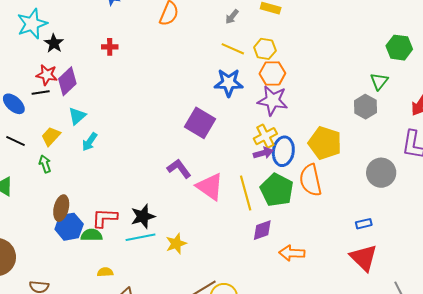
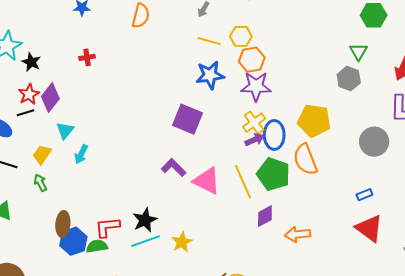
red star: (47, 75) -> (29, 94), turned -30

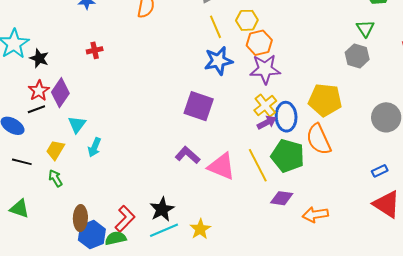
yellow line: (209, 41) -> (216, 27), turned 55
purple diamond: (265, 216) -> (282, 198), turned 40
red L-shape: (107, 227) -> (125, 219), turned 144

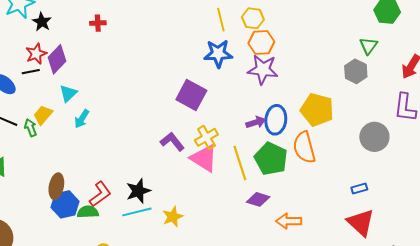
yellow cross: (265, 106) -> (206, 137), moved
green arrow: (55, 178) -> (31, 128), moved

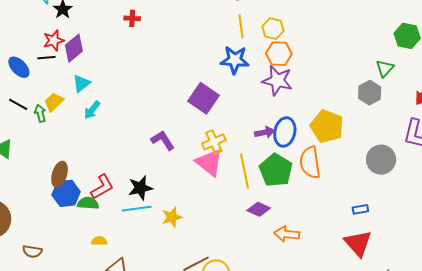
red cross: (98, 23) -> (132, 18), moved
purple L-shape: (172, 142) -> (163, 140), moved

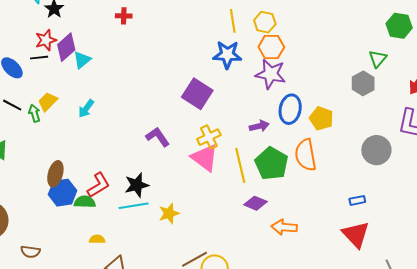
cyan triangle: (81, 83) -> (82, 60), moved
yellow pentagon: (327, 126) -> (321, 118), size x0.7
blue ellipse: (285, 132) -> (290, 109), moved

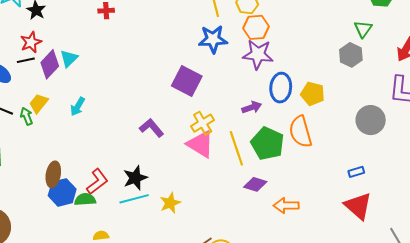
purple diamond: (66, 47) -> (50, 64), moved

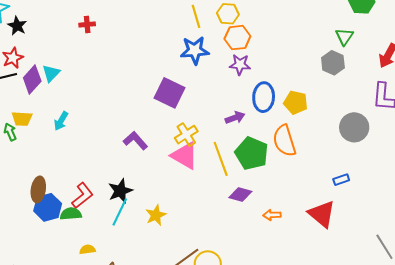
purple star: (258, 54) -> (240, 65), size x0.7
yellow trapezoid: (39, 103) -> (22, 119), turned -125
cyan line: (134, 199) -> (120, 212), turned -48
orange arrow: (286, 206) -> (272, 215), size x0.7
red triangle: (358, 206) -> (322, 214), moved

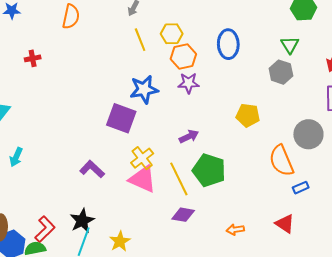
blue star: (195, 50) -> (144, 89), moved
blue ellipse: (264, 97) -> (228, 44), moved
orange semicircle: (284, 141) -> (281, 161), moved
purple diamond: (240, 195) -> (183, 215), moved
red triangle: (322, 214) -> (285, 224), size x0.7

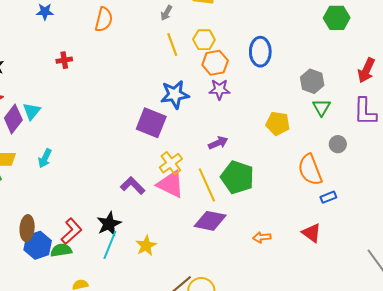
green triangle: (290, 45) -> (321, 107), moved
gray circle: (308, 134) -> (338, 144), size x0.6
purple L-shape: (92, 169) -> (133, 186), moved
purple diamond: (183, 215) -> (210, 221), size x1.4

